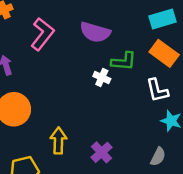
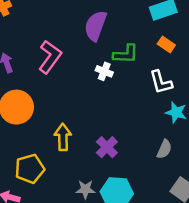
purple semicircle: (95, 32) -> (96, 26), turned 96
pink L-shape: (42, 34) -> (50, 57), moved
orange rectangle: (164, 53) -> (166, 44), size x0.6

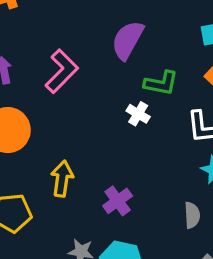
white cross: (104, 71) -> (138, 114), moved
gray semicircle: (164, 149) -> (192, 215), turned -36

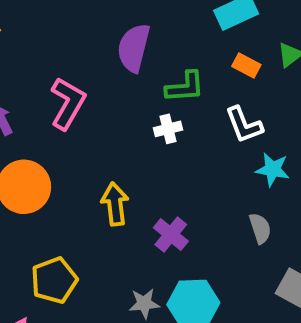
white cross: (138, 114) -> (168, 129), turned -30
yellow arrow: (62, 179) -> (115, 204), moved

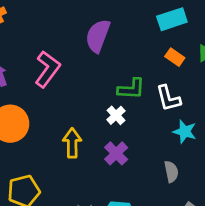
green L-shape: (185, 87) -> (131, 89), moved
white cross: (168, 129) -> (116, 115), moved, turned -36
purple cross: (171, 234) -> (116, 153), moved

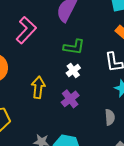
green L-shape: (131, 89) -> (74, 47), moved

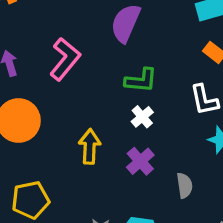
gray semicircle: (110, 117) -> (184, 185), moved

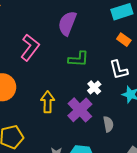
white cross: (142, 117) -> (94, 88), moved
purple cross: (140, 161) -> (80, 110), size x1.4

